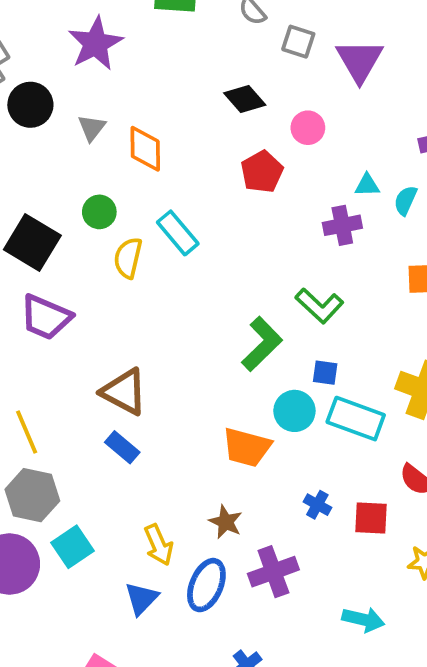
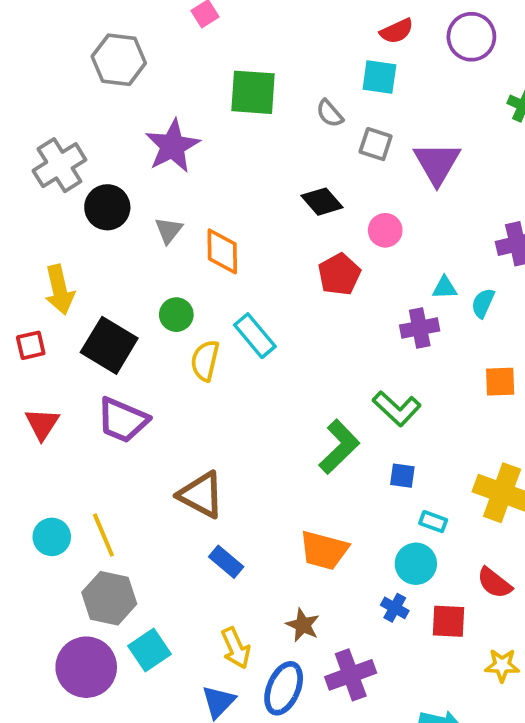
cyan circle: (294, 411) -> (416, 564), moved
cyan rectangle: (356, 419) -> (433, 522), size x0.5
blue rectangle: (122, 447) -> (226, 562), moved

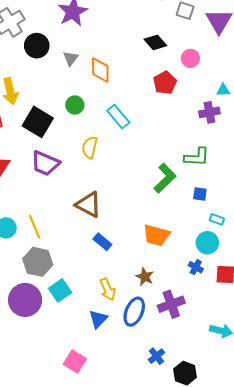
yellow semicircle: (205, 361) -> (90, 147), moved
green L-shape: (397, 409) -> (197, 157), turned -40

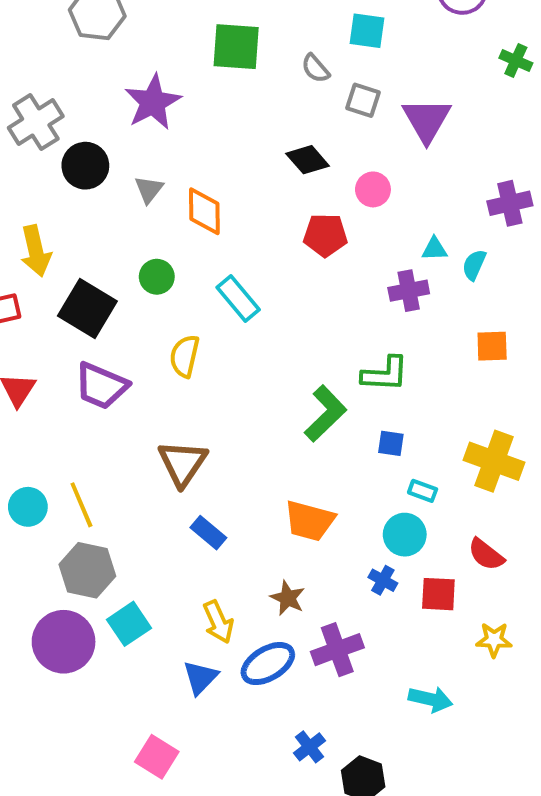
red pentagon: (165, 83) -> (325, 235), turned 30
brown triangle: (89, 205) -> (183, 463), turned 36
blue ellipse: (134, 312) -> (268, 664), turned 36

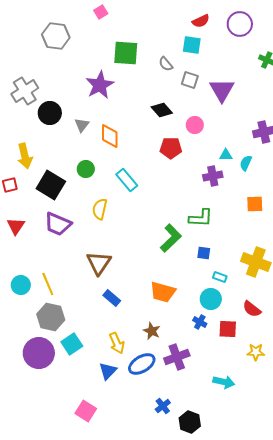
purple star: (153, 102) -> (100, 85), moved

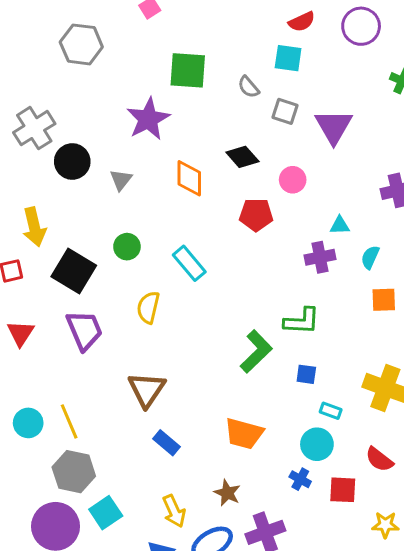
orange diamond: (110, 136) -> (189, 178), moved
cyan semicircle: (246, 163) -> (370, 257), moved
purple trapezoid: (58, 224) -> (84, 330), turned -136

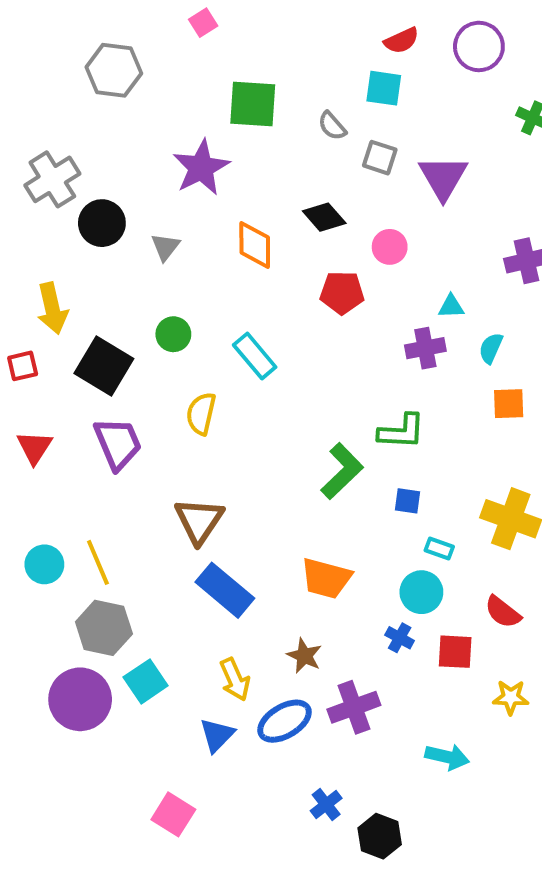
blue rectangle: (166, 443) -> (225, 590), size x1.6

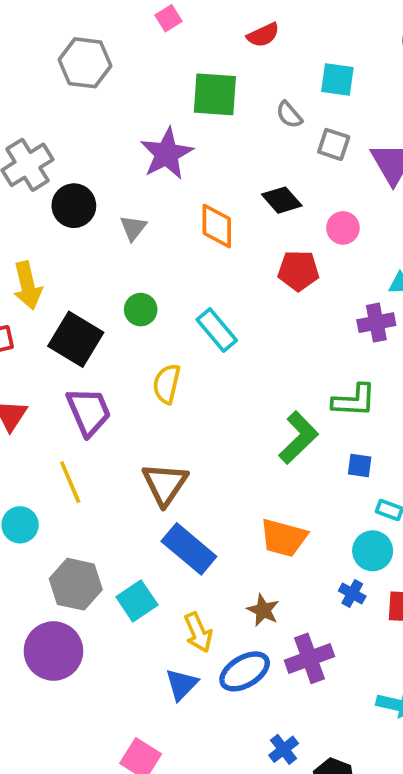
red semicircle: (402, 41) -> (263, 35), moved
yellow line: (98, 562) -> (70, 482), moved
cyan square: (146, 681) -> (137, 601), moved

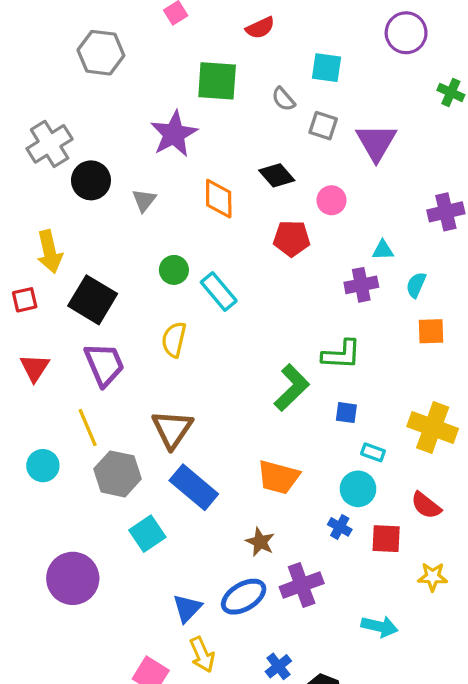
green circle: (141, 310) -> (174, 270), moved
gray hexagon: (76, 584) -> (118, 474), moved
yellow arrow: (198, 632) -> (202, 655), moved

